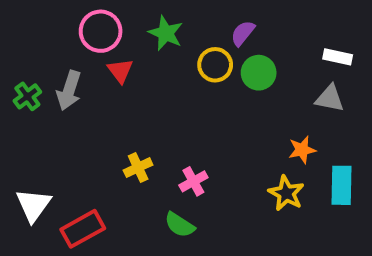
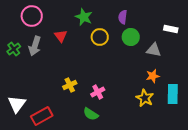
pink circle: (101, 31) -> (32, 16), moved
purple semicircle: (243, 33) -> (123, 17), turned -32
yellow circle: (215, 65) -> (100, 37), moved
gray triangle: (330, 98) -> (154, 50), moved

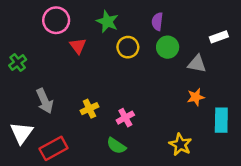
pink circle: (32, 16) -> (56, 20), moved
white rectangle: (171, 29) -> (219, 37), turned -32
gray arrow: (35, 46) -> (45, 101), moved, turned -42
yellow star: (145, 98) -> (180, 144), moved

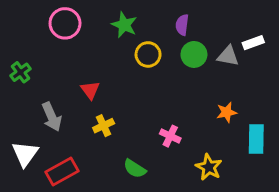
red triangle: (78, 46) -> (90, 90), moved
gray triangle: (197, 64) -> (228, 56), moved
pink cross: (125, 118) -> (170, 136), moved, turned -36

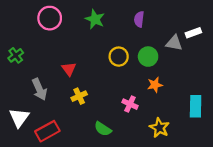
yellow circle: (148, 54) -> (119, 57), moved
green circle: (194, 54) -> (148, 57), moved
orange star: (227, 112) -> (155, 85), moved

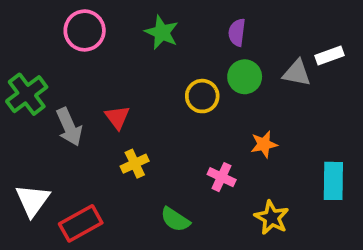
green cross: (16, 55) -> (27, 94), size x1.5
green circle: (148, 57) -> (245, 77), moved
gray arrow: (39, 89) -> (69, 127), moved

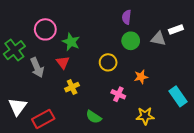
pink circle: (85, 30) -> (45, 29), moved
green star: (162, 32) -> (71, 42), moved
yellow circle: (202, 96) -> (108, 62), moved
cyan rectangle: (333, 181) -> (178, 96), turned -36
yellow star: (272, 218) -> (145, 116), turned -30

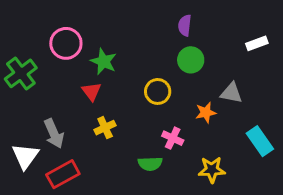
gray triangle: (158, 39) -> (231, 93), moved
gray arrow: (37, 68) -> (54, 134), moved
green semicircle: (94, 117) -> (150, 164), moved, turned -35

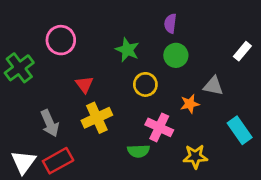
white rectangle: (257, 43) -> (242, 51), moved, turned -30
green star: (104, 61) -> (127, 50), moved
yellow cross: (105, 128) -> (97, 118), size x1.5
pink cross: (173, 138) -> (159, 127), size x1.4
white triangle: (25, 156) -> (23, 162), moved

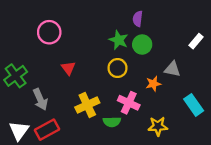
green star: (127, 50) -> (119, 40), moved
green cross: (19, 68) -> (16, 76), moved
yellow cross: (97, 118) -> (87, 105), moved

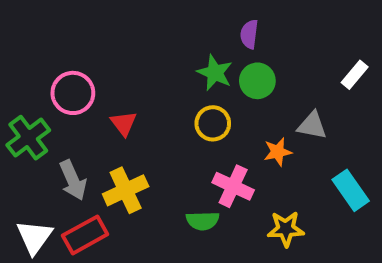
pink circle: (49, 32) -> (73, 93), moved
yellow cross: (87, 105) -> (126, 190), moved

